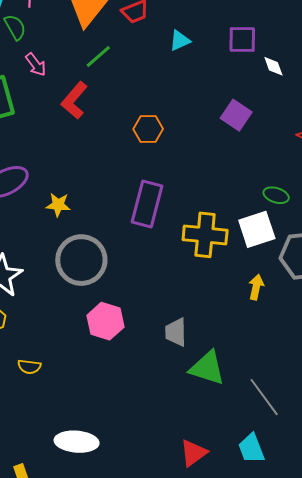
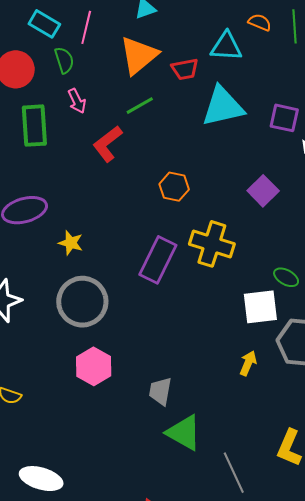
cyan triangle: (180, 41) -> (223, 106), size x2.0
yellow cross: (205, 235) -> (212, 244), moved

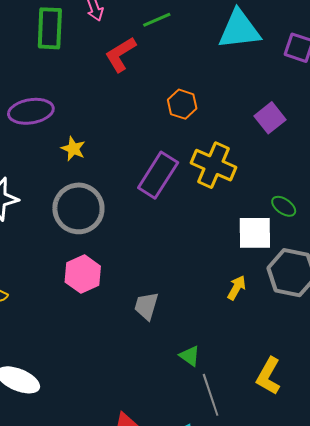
green triangle: (184, 433) -> (190, 356), moved, size x0.6

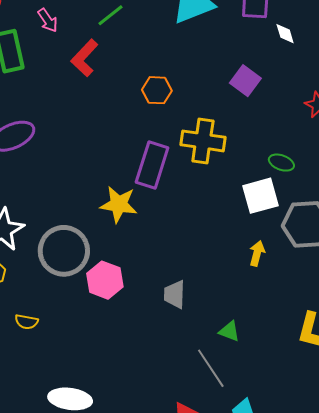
yellow star: (73, 149) -> (119, 204), moved, size x1.5
gray circle: (78, 208) -> (64, 251), moved
gray line: (211, 395) -> (211, 368), moved

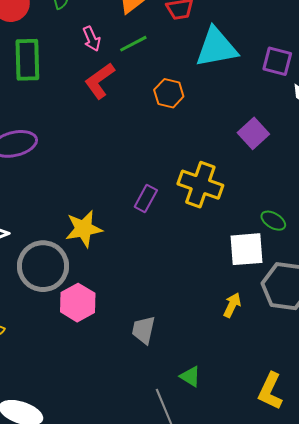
pink arrow: (48, 20) -> (92, 39), moved
orange hexagon: (157, 90) -> (169, 93), moved
purple rectangle: (152, 165) -> (146, 199), size x0.6
yellow star: (119, 204) -> (84, 229), moved, turned -30

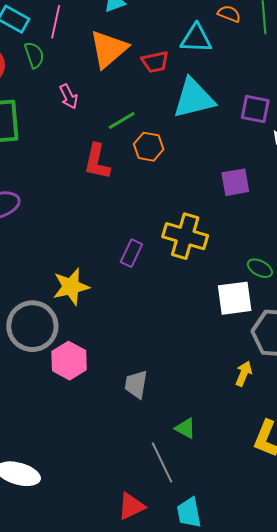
green line: (133, 44) -> (122, 121), moved
red L-shape: (100, 81) -> (97, 162), moved, turned -39
purple square: (253, 133) -> (235, 182), turned 36
yellow arrow: (232, 305) -> (244, 374), moved

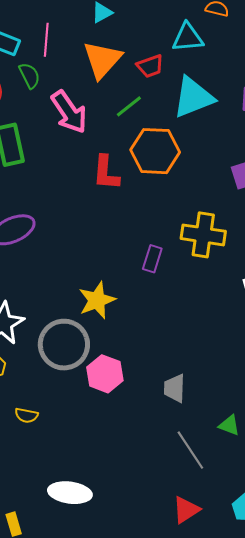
pink arrow: (69, 96) -> (69, 112), size x1.8
green line: (122, 121) -> (129, 106), moved
orange hexagon: (149, 147) -> (155, 151), size x1.6
gray line: (162, 462) -> (190, 450), moved

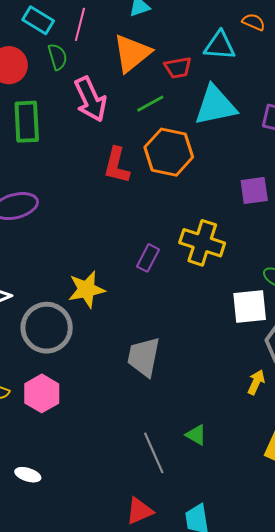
pink hexagon: (105, 374) -> (42, 393), moved
gray trapezoid: (175, 388) -> (144, 357), moved, size x1.4
white ellipse: (70, 493) -> (28, 475), size x0.6

